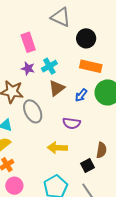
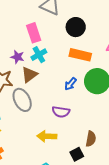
pink rectangle: (28, 42) -> (34, 33), moved
brown triangle: (57, 88) -> (29, 75), moved

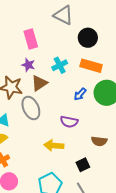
pink rectangle: (34, 33) -> (31, 39), moved
cyan cross: (39, 55) -> (60, 65), moved
brown semicircle: (91, 139) -> (99, 141), moved, turned 84

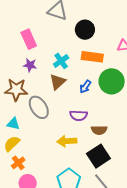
brown triangle: (39, 83) -> (57, 82), moved
brown semicircle: (99, 141) -> (99, 130), moved
black square: (83, 165) -> (98, 156), size x1.6

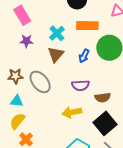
brown star: (16, 90) -> (15, 76), moved, size x0.7

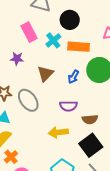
pink rectangle: (22, 15) -> (29, 32), moved
cyan cross: (57, 33) -> (53, 40), moved

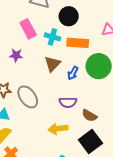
cyan cross: (53, 40) -> (52, 37), turned -35
brown triangle: (45, 74) -> (52, 64), moved
brown semicircle: (90, 119) -> (89, 116), turned 35

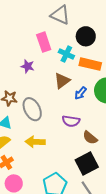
yellow arrow: (58, 129) -> (35, 142), moved

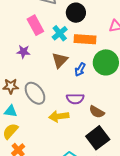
cyan cross: (66, 54) -> (60, 33), turned 35
yellow arrow: (35, 142) -> (59, 116), moved

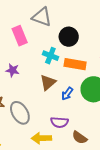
pink rectangle: (35, 25) -> (20, 36), moved
cyan cross: (60, 33) -> (50, 56), turned -35

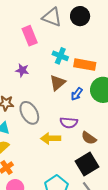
black circle: (69, 37) -> (80, 16), moved

